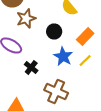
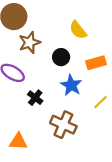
orange rectangle: (85, 36) -> (96, 63), turned 30
yellow line: (85, 60) -> (100, 102), moved

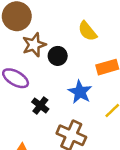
black circle: (61, 57) -> (58, 56), moved

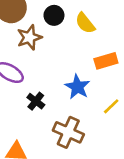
black circle: (58, 56) -> (54, 15), moved

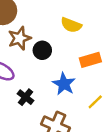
black circle: (54, 15) -> (42, 50), moved
yellow semicircle: (85, 23) -> (71, 25), turned -30

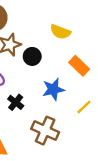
orange rectangle: (90, 60) -> (79, 66), turned 60
blue star: (64, 84) -> (53, 89), turned 30

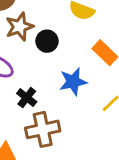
brown cross: (45, 131) -> (43, 129), moved, turned -36

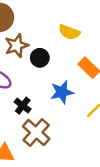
brown cross: (43, 129) -> (36, 133), turned -36

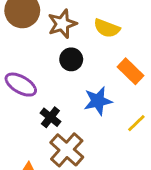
brown star: (17, 46) -> (62, 24), moved

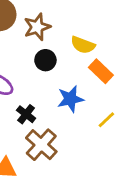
yellow semicircle: (107, 28) -> (83, 45), moved

